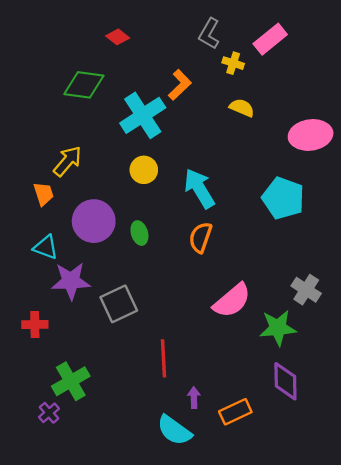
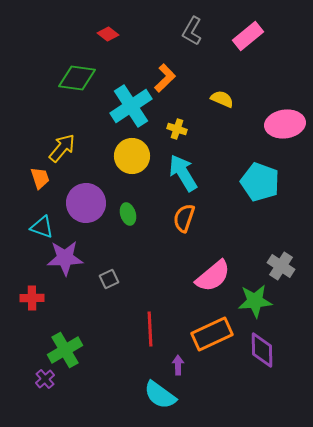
yellow cross: (233, 63) -> (177, 129), moved
yellow circle: (144, 170) -> (132, 156), size x1.4
gray square: (119, 304) -> (109, 279), size x0.6
orange rectangle: (235, 412) -> (212, 334), moved, size x1.4

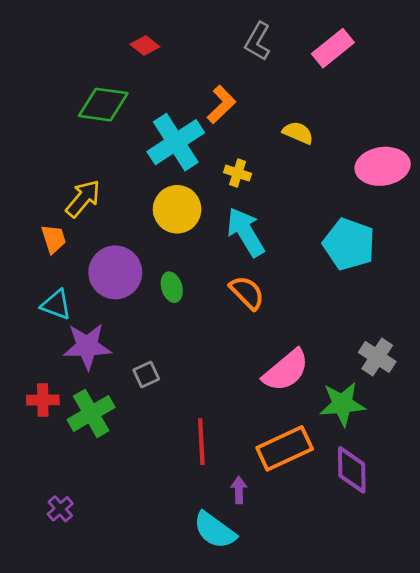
orange semicircle: (184, 218) -> (247, 293), turned 116
green cross: (65, 350) -> (91, 413), moved

